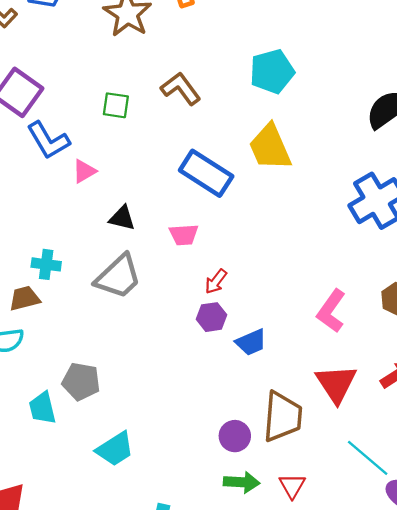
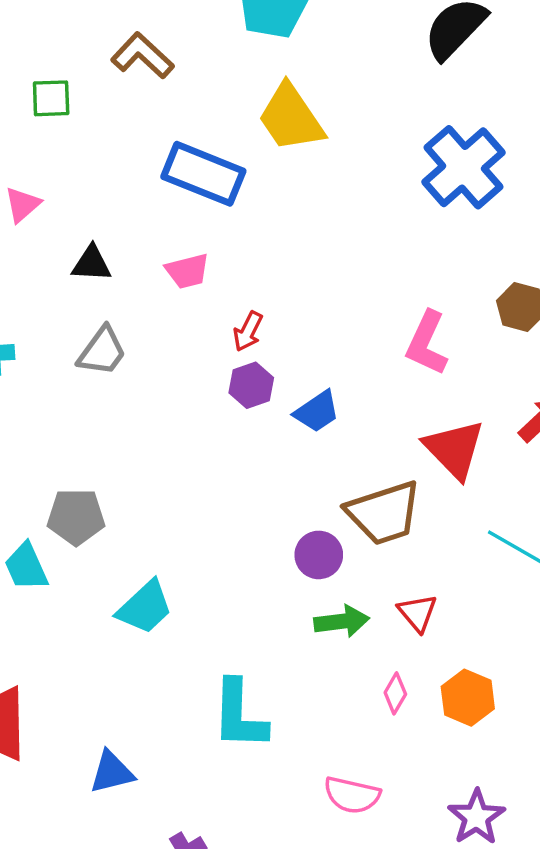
gray trapezoid: (118, 277) -> (102, 351), size x0.7
brown trapezoid: (282, 417) -> (384, 513), turned 78

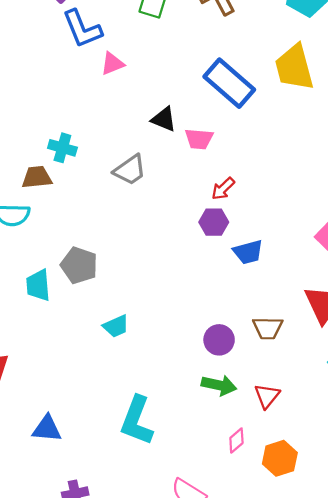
black triangle: (92, 264) -> (164, 119), moved
brown trapezoid: (384, 513) -> (268, 328), size x0.6
cyan trapezoid: (145, 607) -> (116, 326), moved, size x0.7

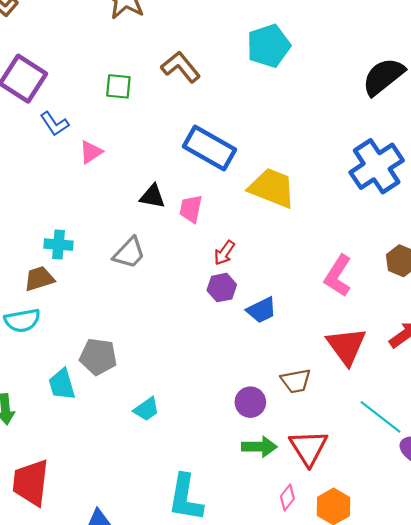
blue L-shape: (82, 29) -> (54, 124), size x0.7
yellow trapezoid: (294, 67) -> (272, 188), moved, turned 138
pink trapezoid: (199, 139) -> (191, 209), turned 108
red triangle: (267, 396) -> (309, 448), size x1.5

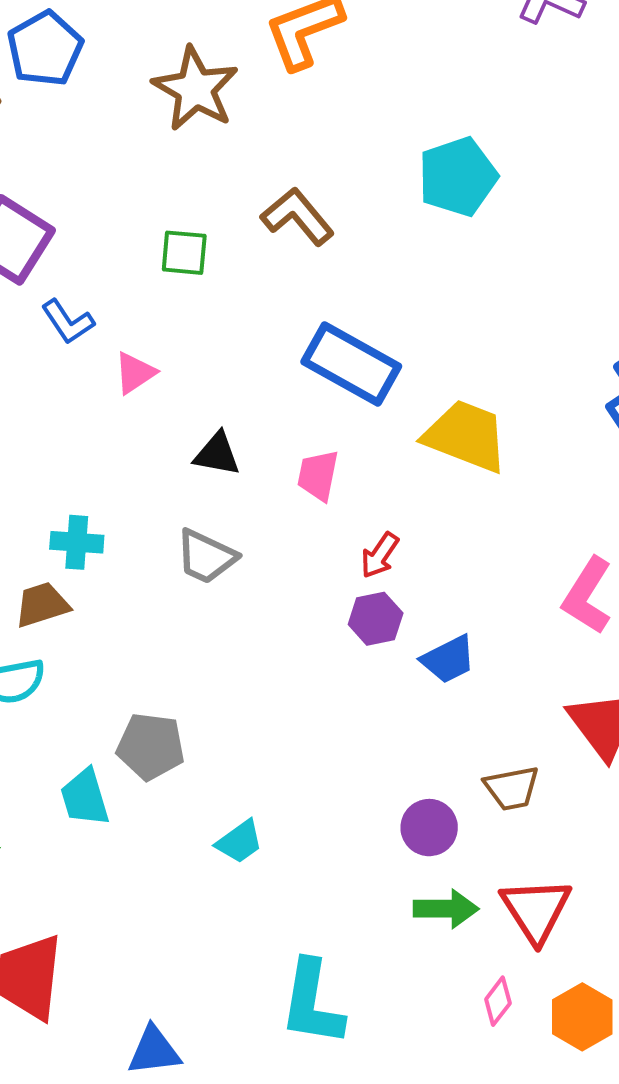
black triangle: (152, 196) -> (217, 454), moved
gray trapezoid: (129, 253) -> (206, 557), turned 72

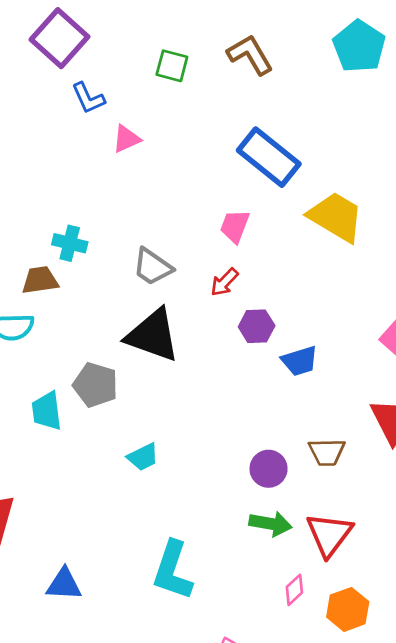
cyan pentagon: (458, 177) -> (359, 46), turned -30
black triangle: (217, 454) -> (153, 335), moved, size x1.8
red arrow: (380, 555) -> (224, 282), moved

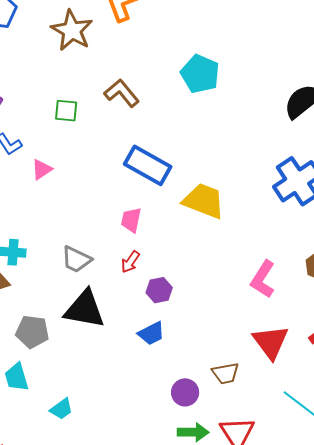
blue trapezoid: (300, 361) -> (151, 333), moved
gray pentagon: (95, 385) -> (32, 332), moved
cyan trapezoid: (143, 457) -> (61, 409), moved

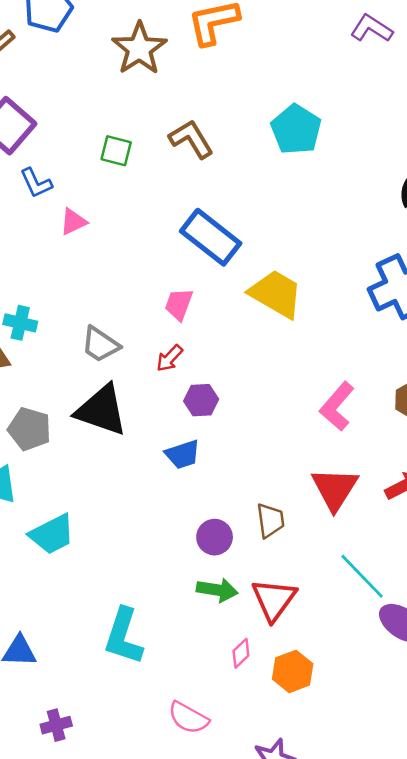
brown trapezoid: (226, 373) -> (270, 520), turned -96
cyan trapezoid: (61, 409) -> (52, 534), size x1.5

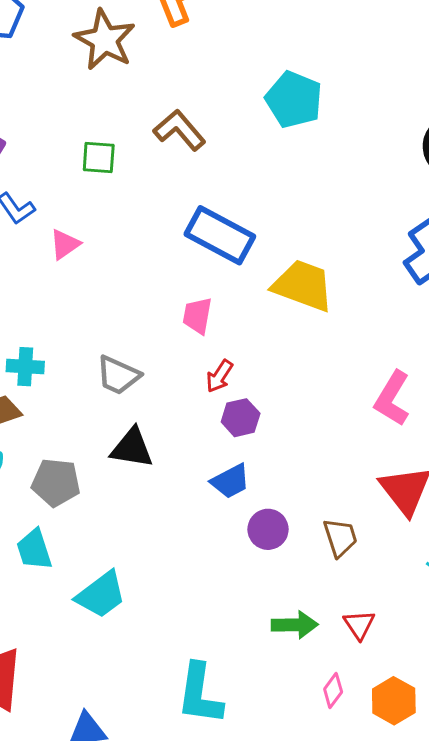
red arrow: (170, 358) -> (219, 376), moved
black triangle: (101, 410) -> (132, 448), size x0.7
purple circle: (215, 537) -> (268, 529), moved
red triangle: (274, 600) -> (359, 625), size x0.6

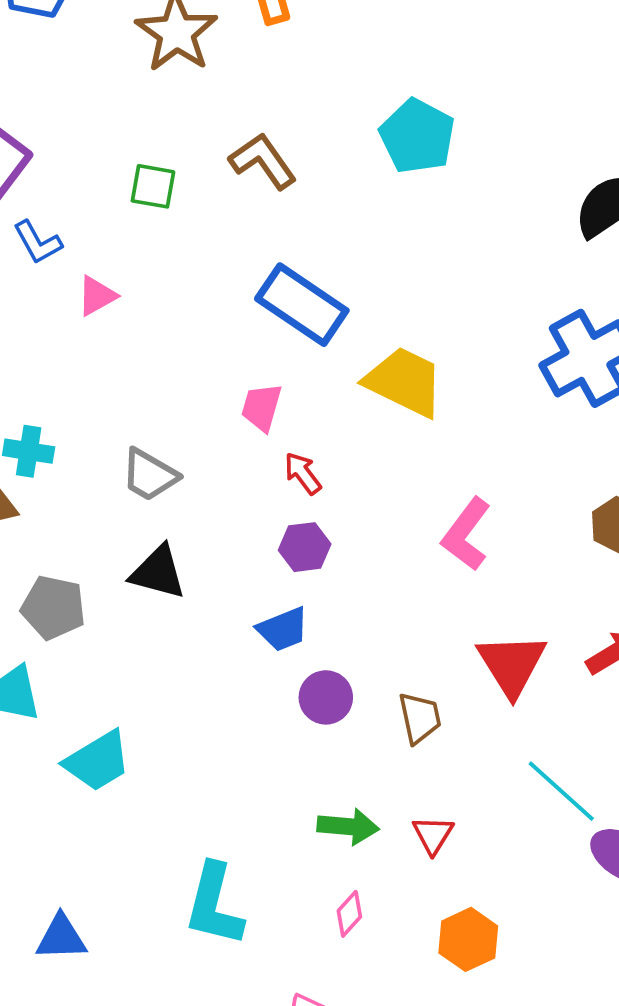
red arrow: (219, 376) -> (303, 473), moved, turned 104
pink L-shape: (392, 399) -> (466, 534), moved
pink diamond: (333, 690) -> (349, 914), moved

